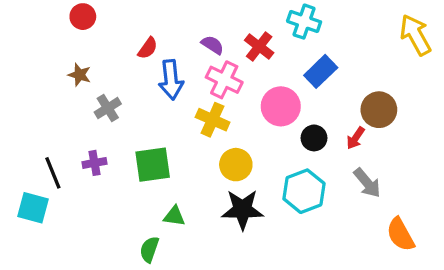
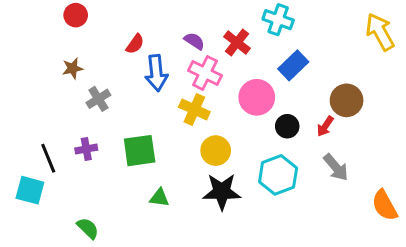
brown star: (79, 75) -> (73, 68), turned -30
orange semicircle: (400, 234) -> (385, 205), moved
green semicircle: (149, 249) -> (88, 228), moved, turned 115

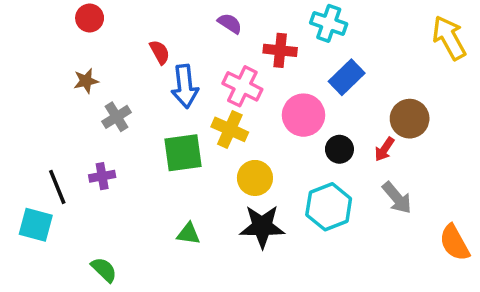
purple semicircle: (194, 41) -> (230, 23), moved
red cross: (237, 43) -> (280, 50), turned -32
red semicircle: (135, 44) -> (160, 52), turned -65
green square: (140, 151) -> (183, 153), moved

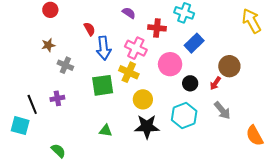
gray cross: (117, 117) -> (65, 65), turned -35

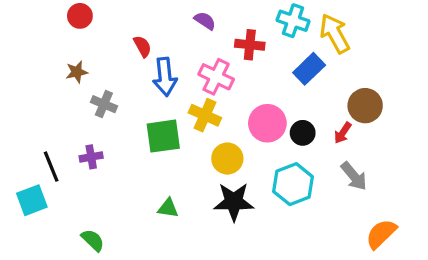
yellow arrow: (252, 21) -> (335, 34), moved
pink circle: (170, 64) -> (267, 123), moved
cyan square: (20, 126) -> (32, 200), turned -36
orange semicircle: (255, 136) -> (381, 234), moved, turned 75

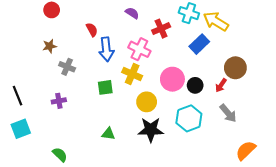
yellow arrow: (335, 34) -> (216, 21), turned -30
red cross: (250, 45) -> (161, 29), turned -30
green square: (163, 136) -> (105, 87), size x0.7
black line: (51, 167) -> (18, 96), moved

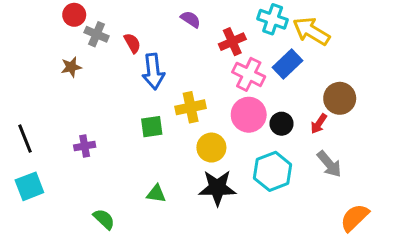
pink cross: (139, 49) -> (249, 74), moved
gray cross: (67, 67) -> (97, 34), moved
yellow cross: (132, 74) -> (191, 107), turned -36
green semicircle: (60, 155) -> (104, 219), moved

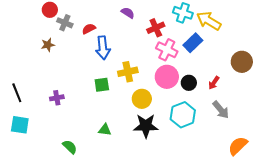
red semicircle: (132, 43) -> (89, 29), turned -88
brown circle: (340, 98) -> (242, 62), moved
cyan square: (29, 186) -> (20, 125), turned 30

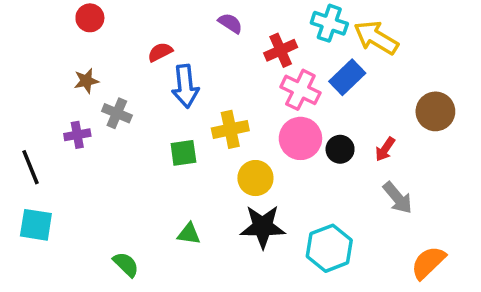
gray cross: (65, 23) -> (117, 113), moved
purple cross: (57, 98) -> (77, 135), moved
cyan hexagon: (183, 115) -> (329, 248), moved

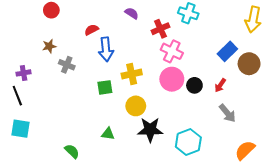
yellow arrow: (376, 38) -> (253, 19), moved, turned -110
blue rectangle: (347, 77) -> (227, 51), moved
purple cross: (77, 135) -> (24, 73), moved
yellow circle: (255, 178) -> (136, 106), moved

